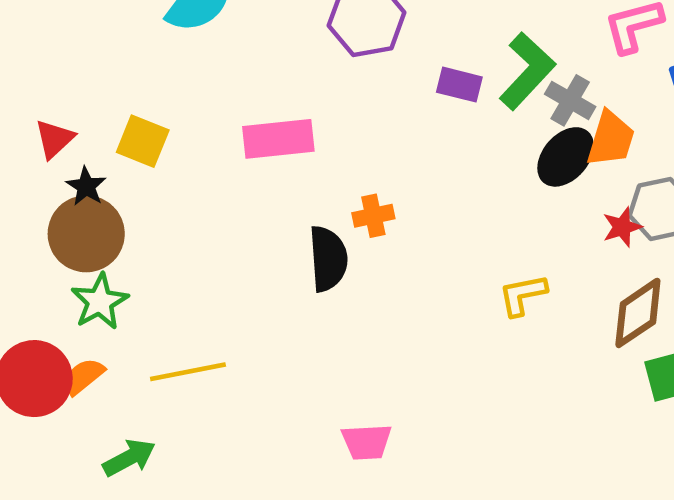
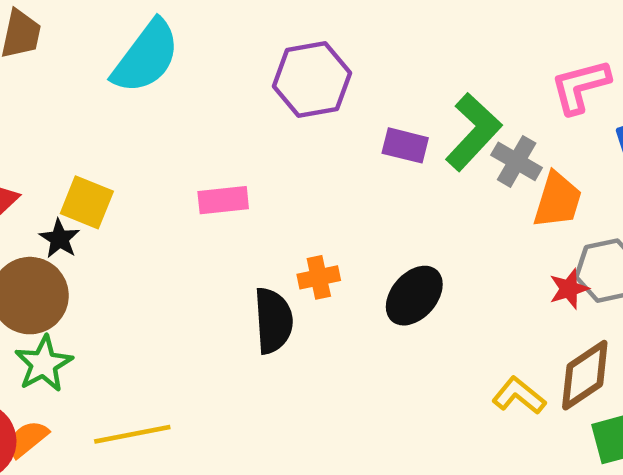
pink rectangle: (278, 139) -> (223, 200), size x0.7
black ellipse: (566, 157) -> (414, 296), moved
black star: (86, 186) -> (60, 239), moved
yellow L-shape: (523, 295) -> (519, 396), moved, turned 50

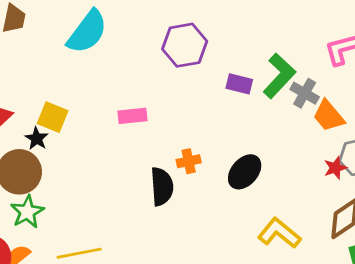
orange trapezoid: (558, 200) -> (329, 116), turned 123
yellow L-shape: (519, 396) -> (279, 233), moved, size x1.4

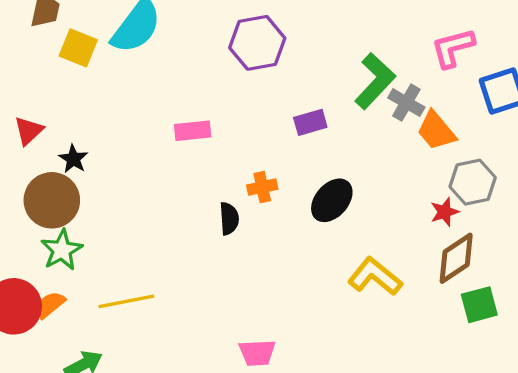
purple rectangle: (239, 84) -> (310, 122), moved, turned -30
yellow square: (53, 117) -> (78, 48), moved
red star: (335, 168) -> (444, 212), moved
black semicircle: (162, 187) -> (229, 219), size x0.7

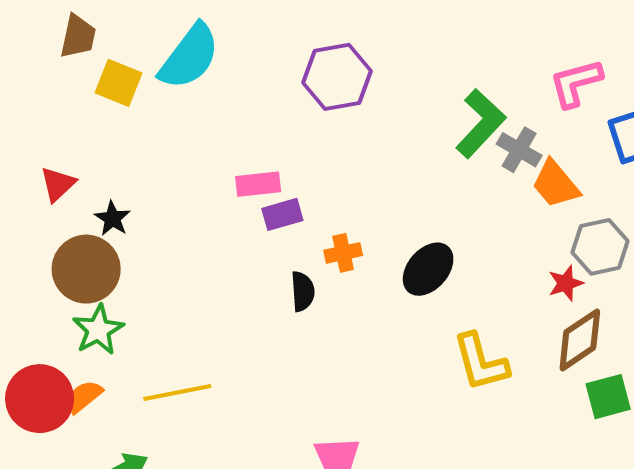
purple rectangle: (310, 122) -> (282, 214), moved
yellow L-shape: (375, 277) -> (481, 362), turned -144

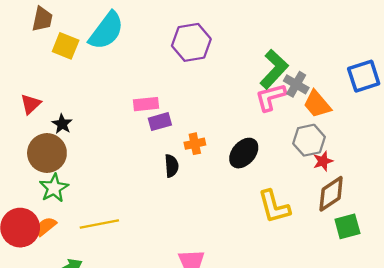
pink L-shape: (576, 83) -> (271, 97), moved
gray hexagon: (600, 247) -> (309, 140), moved

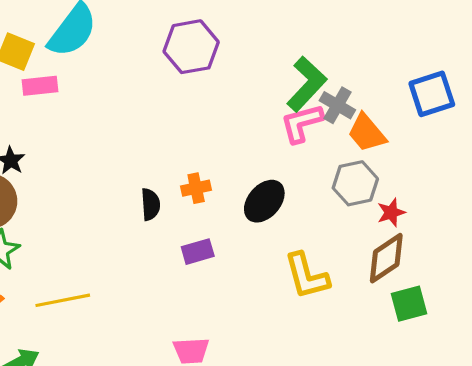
pink rectangle: (146, 104) -> (40, 86), moved
purple rectangle: (160, 122) -> (198, 252), moved
red star: (323, 161) -> (391, 213), moved
black semicircle: (172, 166) -> (150, 204), moved

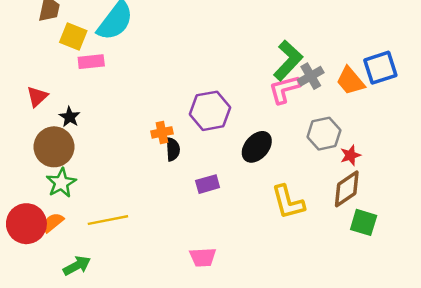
purple hexagon: (191, 47) -> (210, 111), moved
gray cross: (337, 105) -> (311, 76), turned 30
orange trapezoid: (367, 133) -> (350, 81), moved
orange cross: (196, 188) -> (162, 132), moved
green square: (409, 304) -> (364, 222), turned 32

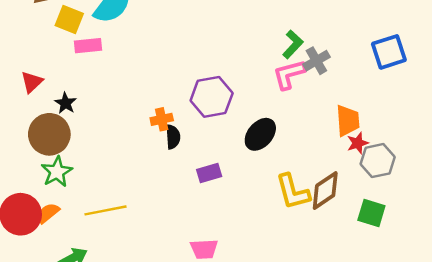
green L-shape: (288, 60) -> (293, 44), size x0.7
orange trapezoid: (350, 81) -> (348, 121), moved, turned -144
gray hexagon: (324, 134) -> (378, 161), moved
brown diamond: (347, 189) -> (325, 190), moved

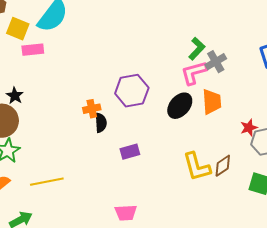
orange trapezoid: (348, 121) -> (212, 102), moved
black ellipse: (260, 134) -> (180, 106), moved
brown diamond: (325, 190) -> (223, 166), size x0.7

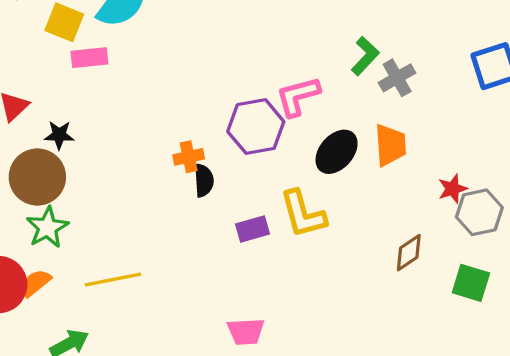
pink L-shape: (194, 73) -> (298, 96), moved
black star: (15, 96) -> (59, 135), turned -30
yellow L-shape: (197, 167) -> (303, 214), moved

